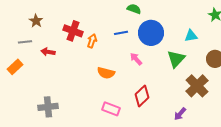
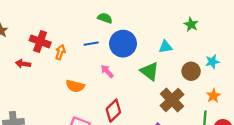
red arrow: (48, 52) -> (23, 64), moved
green triangle: (176, 59) -> (150, 71), turned -36

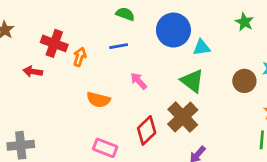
green semicircle: (105, 18) -> (125, 14), moved
blue circle: (123, 44) -> (173, 30), moved
cyan triangle: (166, 47) -> (202, 47), moved
brown cross: (172, 100) -> (183, 117), moved

